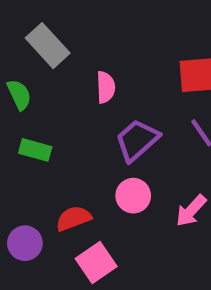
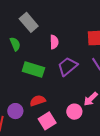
green rectangle: (35, 150) -> (33, 69), moved, size x1.5
pink circle: (133, 196) -> (74, 112), moved

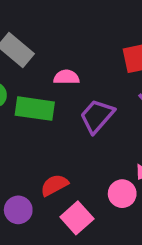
pink semicircle: (54, 42) -> (66, 77), turned -80
green rectangle: (33, 69) -> (35, 109), moved

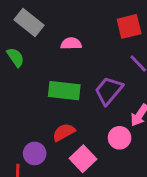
green rectangle: (35, 109) -> (64, 91), moved
purple trapezoid: (97, 116) -> (109, 91), moved

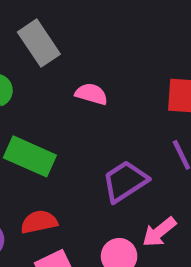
green rectangle: (64, 91) -> (30, 156), moved

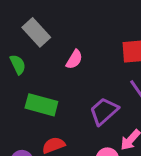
pink semicircle: (91, 94) -> (74, 59), turned 114

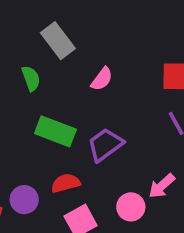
purple trapezoid: (104, 111) -> (105, 145), moved

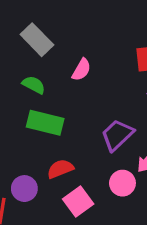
green semicircle: (31, 78) -> (34, 85), moved, turned -35
purple trapezoid: (105, 145) -> (117, 135), moved

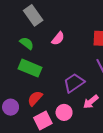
red semicircle: (60, 169) -> (35, 98), turned -35
pink circle: (122, 183) -> (64, 112), moved

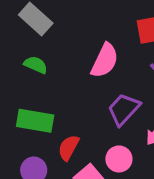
pink semicircle: (58, 38) -> (105, 61), moved, size x1.5
green rectangle: (30, 68) -> (35, 121), moved

